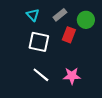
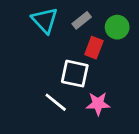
cyan triangle: (33, 15) -> (45, 20), size x1.5
white square: (39, 42) -> (75, 74), moved

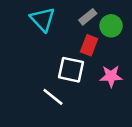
gray rectangle: (82, 20) -> (88, 17), moved
pink star: (98, 104) -> (111, 76), moved

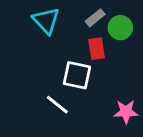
red rectangle: (89, 45) -> (97, 49), turned -30
pink star: (111, 76) -> (126, 112), moved

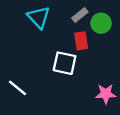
white line: (57, 105) -> (18, 88), moved

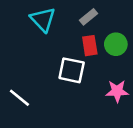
green circle: (101, 23) -> (116, 44), moved
pink star: (106, 94) -> (117, 91), moved

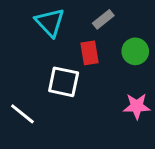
red rectangle: (90, 46) -> (90, 53), moved
white square: (72, 70) -> (64, 82), moved

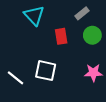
gray rectangle: (103, 19) -> (82, 13), moved
white square: (64, 82) -> (46, 71), moved

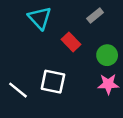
green circle: (92, 35) -> (107, 55), moved
red rectangle: (61, 36) -> (71, 42), turned -35

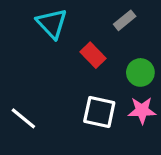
white square: (53, 82) -> (99, 112), moved

